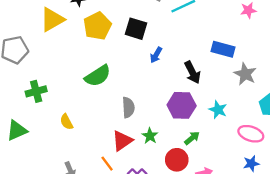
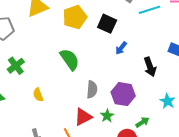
green semicircle: (98, 76) -> (70, 59), turned -100
green cross: (36, 91) -> (16, 66), turned -30
purple hexagon: (182, 105) -> (123, 94), moved

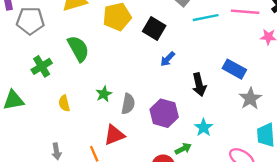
green semicircle: (70, 59) -> (78, 49), moved
cyan star: (168, 101) -> (203, 127), moved
green star: (107, 116) -> (104, 94), moved

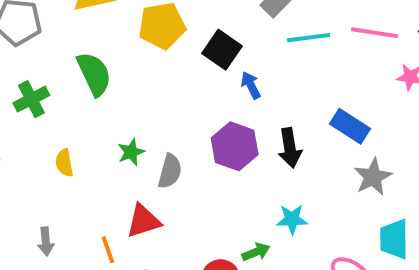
blue arrow: (168, 59) -> (251, 85), moved, turned 105
purple hexagon: (164, 113) -> (235, 146), moved
cyan star: (203, 127) -> (292, 219), turned 30

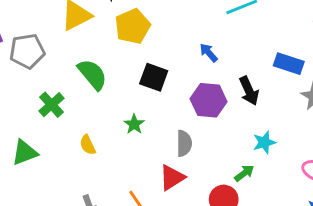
black square: (222, 50) -> (154, 77), moved
gray semicircle: (170, 171) -> (184, 143), moved
red triangle: (143, 221) -> (172, 178), moved

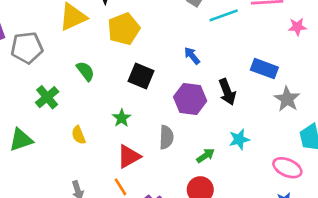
green semicircle: (92, 74) -> (85, 71), size x0.7
green arrow: (244, 173) -> (206, 156), moved
red triangle: (172, 178) -> (129, 156), moved

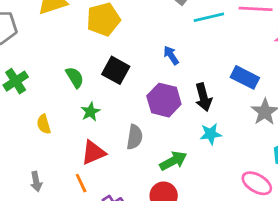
green semicircle: (85, 71) -> (75, 77), moved
cyan star: (239, 139) -> (211, 134), moved
green arrow: (206, 156) -> (173, 161), size x1.4

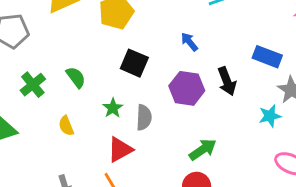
green semicircle: (75, 77) -> (76, 77), moved
cyan star: (211, 134) -> (270, 116), moved
gray semicircle: (135, 137) -> (144, 117), moved

